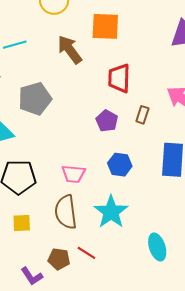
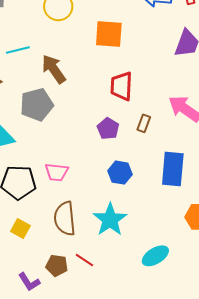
brown arrow: (70, 50) -> (54, 69), moved
pink trapezoid: (74, 174) -> (57, 172), moved
yellow square: (22, 223) -> (20, 228), turned 30
cyan ellipse: (157, 247) -> (155, 256), turned 76

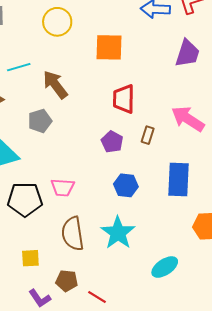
gray pentagon: (37, 105) -> (40, 121), size x0.7
yellow square: (20, 228) -> (30, 258), moved, turned -30
red line: (84, 260) -> (97, 297), moved

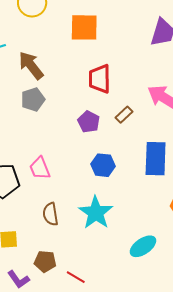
gray pentagon: (40, 121) -> (33, 99), moved
brown rectangle: (148, 135) -> (124, 115), turned 30
pink trapezoid: (63, 187) -> (40, 168), turned 65
brown semicircle: (73, 234) -> (50, 214), size x0.7

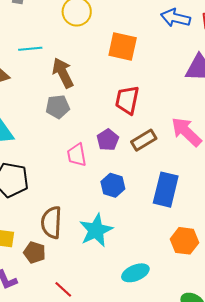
brown rectangle: (124, 115) -> (144, 140), size x1.4
pink trapezoid: (40, 168) -> (77, 155), moved
brown semicircle: (50, 214) -> (51, 222), size x1.4
brown pentagon: (45, 261) -> (35, 252), moved

